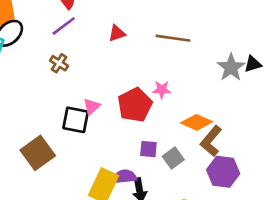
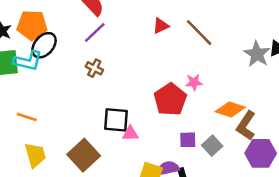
red triangle: (117, 33) -> (161, 26), moved
brown line: (173, 38) -> (199, 33), turned 44
pink triangle: (92, 106) -> (130, 134), moved, turned 48

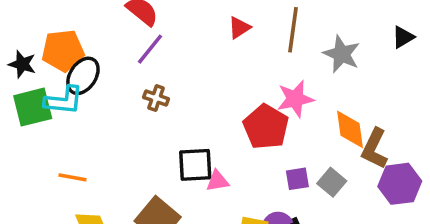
brown line: (199, 33) -> (293, 30), turned 60
gray star: (257, 54) -> (342, 54), moved
pink star: (194, 82) -> (295, 99), size x1.5
orange diamond: (230, 109) -> (350, 129), turned 72

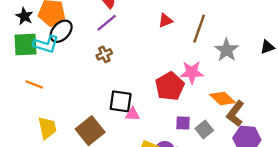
brown cross: (156, 98) -> (104, 54), turned 35
orange diamond: (350, 129) -> (222, 98), turned -50
orange line: (72, 177) -> (34, 84), moved

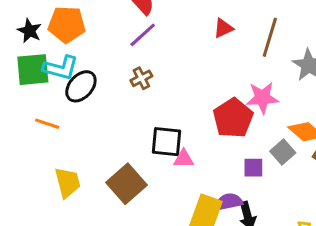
black ellipse: (61, 31) -> (81, 86), moved
gray square: (204, 129) -> (283, 152), moved

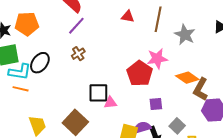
red triangle: (223, 28) -> (128, 16), turned 40
cyan L-shape: (61, 68) -> (20, 72), moved
gray square: (283, 152) -> (177, 126), moved

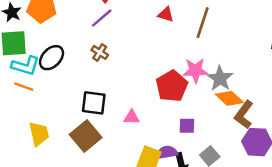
gray star: (185, 35) -> (220, 78), moved
brown cross: (78, 54) -> (100, 52), turned -32
black square: (98, 93) -> (94, 103), moved

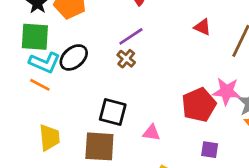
purple line: (102, 18) -> (131, 36), moved
brown square: (86, 136) -> (99, 146), turned 36

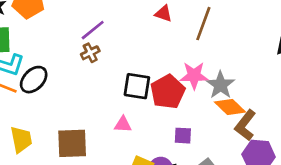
black ellipse: (74, 57) -> (34, 80), moved
brown cross: (126, 59) -> (90, 53), turned 30
black square: (113, 112) -> (137, 86), moved

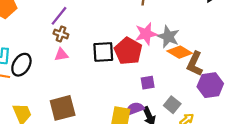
brown cross: (90, 53) -> (61, 34), turned -32
pink triangle: (123, 124) -> (61, 55), moved

